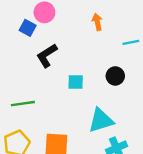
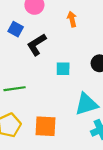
orange arrow: (97, 22) -> (72, 19), moved
blue square: (28, 28) -> (16, 29), moved

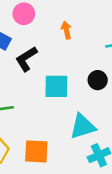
cyan square: (63, 69) -> (56, 86), size x1.5

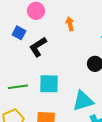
cyan square: (56, 86) -> (49, 84), moved

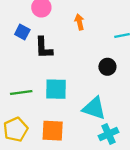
black L-shape: (38, 47) -> (44, 48), turned -60
cyan triangle: (83, 101) -> (94, 108), turned 35

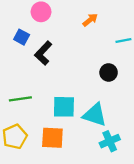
orange arrow: (79, 22) -> (90, 20), moved, turned 64
black L-shape: (44, 48) -> (43, 53), turned 45
cyan square: (56, 89) -> (64, 107), moved

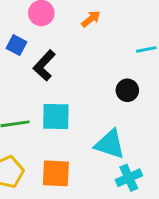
orange arrow: (90, 20) -> (91, 19), moved
cyan square: (64, 107) -> (56, 117), moved

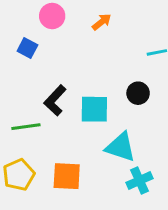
black L-shape: (44, 66) -> (55, 100), moved
cyan square: (56, 117) -> (94, 109), moved

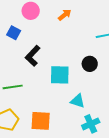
black L-shape: (55, 100) -> (33, 56), moved
cyan triangle: (121, 147) -> (78, 101), size x0.7

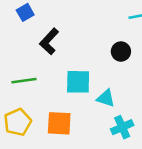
blue square: (14, 33) -> (25, 12), turned 32
cyan square: (60, 75) -> (78, 82), moved

